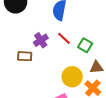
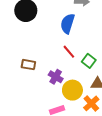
purple cross: (41, 40) -> (56, 77), moved, turned -32

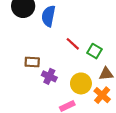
blue semicircle: (68, 24) -> (48, 16), moved
purple cross: (56, 77) -> (49, 76), moved

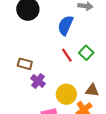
blue semicircle: (48, 16) -> (65, 25), moved
green square: (95, 51) -> (86, 53), moved

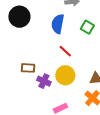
green square: (86, 53) -> (87, 27), moved
yellow circle: (66, 94) -> (65, 75), moved

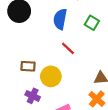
yellow circle: (65, 75) -> (51, 76), moved
purple cross: (44, 81) -> (33, 96), moved

